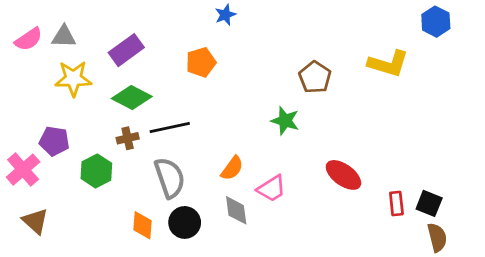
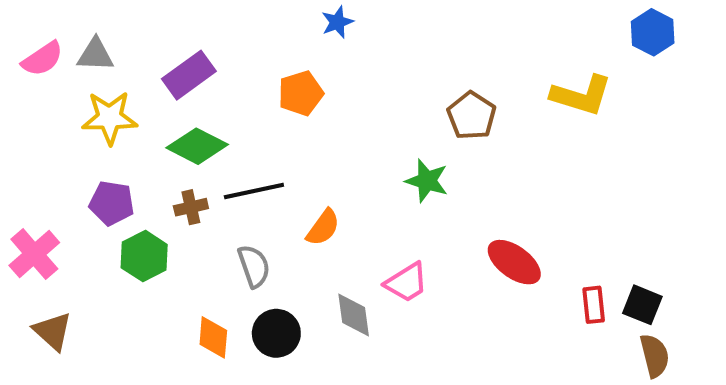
purple pentagon: (54, 141) -> (112, 203), moved
orange semicircle: (232, 168) -> (323, 228), moved
gray semicircle: (170, 178) -> (254, 266), size x0.7

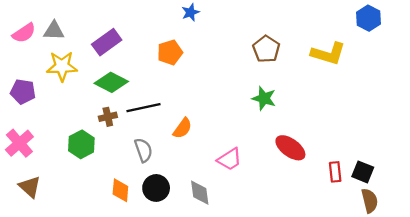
brown pentagon: (472, 116) -> (266, 49), moved
green star: (427, 181) -> (264, 98), moved
purple pentagon: (112, 203) -> (23, 92), moved
gray diamond: (354, 315) -> (200, 193), moved

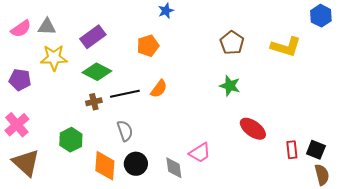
orange semicircle: (182, 128) -> (159, 89), moved
green hexagon: (81, 144) -> (71, 140), moved
pink trapezoid: (230, 159) -> (200, 153), moved
brown triangle: (30, 187) -> (26, 163), size x1.4
orange diamond: (120, 190) -> (105, 166), size x1.4

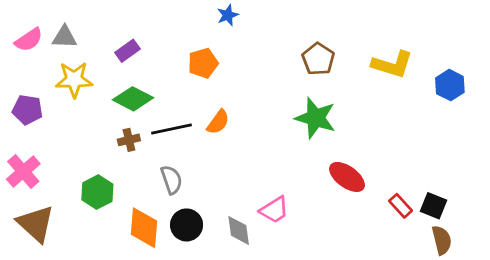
blue hexagon: (321, 16) -> (450, 85), moved
purple rectangle: (93, 37) -> (128, 51), size x0.7
green star: (230, 86) -> (315, 118), size x1.4
red rectangle: (292, 150) -> (401, 206), turned -36

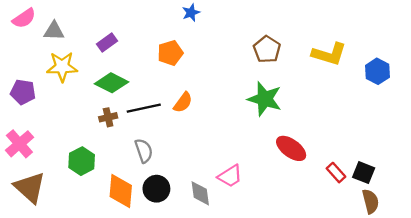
pink semicircle: (29, 40) -> (24, 18), moved

